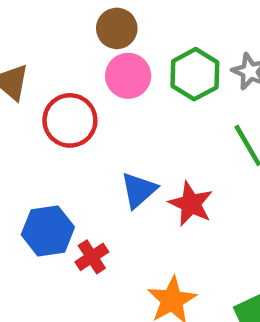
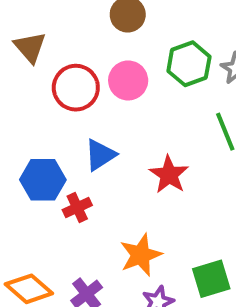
pink circle: (128, 76) -> (128, 80), moved
blue triangle: (139, 190) -> (100, 155), moved

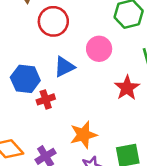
pink circle: (128, 80) -> (99, 49), moved
red star: (169, 175) -> (127, 88), moved

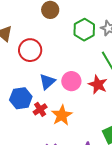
pink circle: (99, 49) -> (71, 81), moved
orange star: (83, 135) -> (62, 115), moved

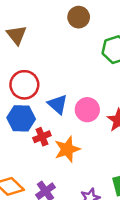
red circle: (30, 50) -> (24, 85), moved
blue triangle: (47, 82) -> (58, 104), turned -48

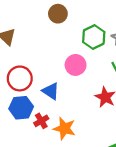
pink circle: (87, 110) -> (76, 65), moved
orange star: (67, 149) -> (64, 128), turned -30

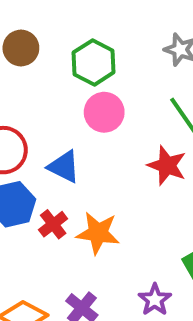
brown circle: (58, 14) -> (21, 48), moved
green hexagon: (94, 37) -> (94, 62), moved

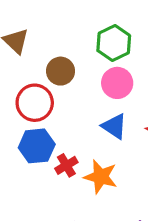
brown circle: (21, 48) -> (61, 71), moved
blue triangle: (64, 167) -> (114, 126), moved

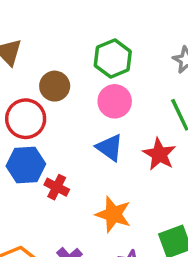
red cross: (66, 165) -> (57, 187), turned -35
orange star: (101, 177) -> (113, 214), moved

